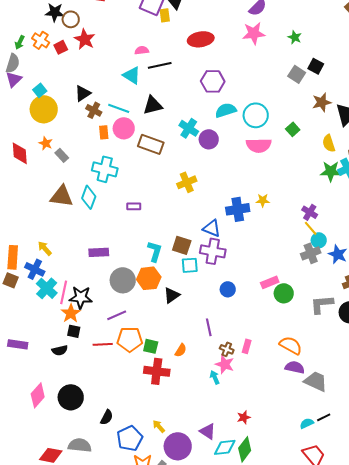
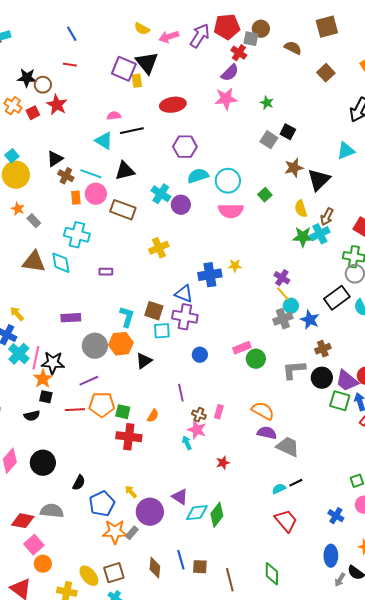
cyan diamond: (89, 197) -> (61, 263), turned -30
red star: (244, 417) -> (223, 463), moved

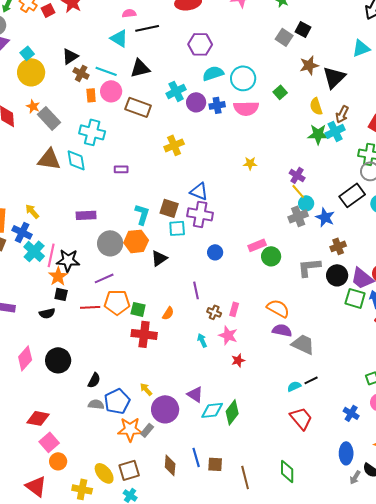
cyan cross: (161, 194) -> (176, 91), turned 30
gray rectangle: (34, 221) -> (49, 118), size x1.6
blue cross: (210, 275) -> (217, 105), moved, size x0.7
pink star: (197, 430) -> (228, 335), moved
gray semicircle: (52, 511) -> (96, 404), moved, size x0.7

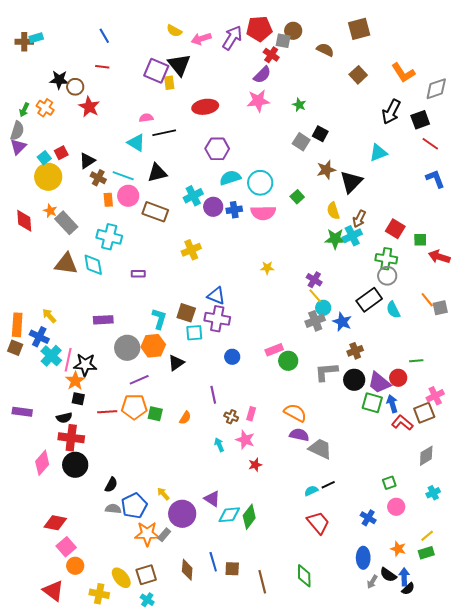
red square: (48, 10) -> (61, 153), moved
purple line: (104, 278) -> (139, 380), moved
red cross: (144, 334) -> (71, 438), moved

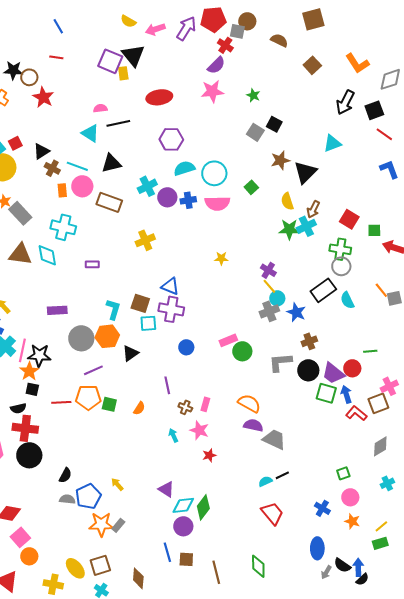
purple circle: (182, 514) -> (183, 526), moved, size x0.7
orange star: (398, 549) -> (352, 521), moved
brown diamond: (187, 570) -> (138, 578), moved

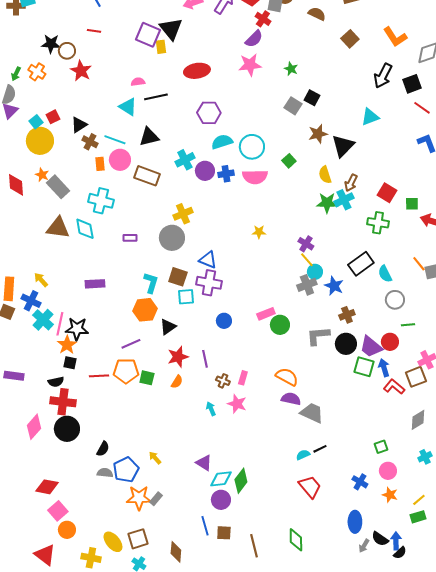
gray circle: (341, 266) -> (395, 300), moved
gray circle: (81, 338) -> (172, 238), moved
red star: (209, 455) -> (178, 357), moved, size x1.5

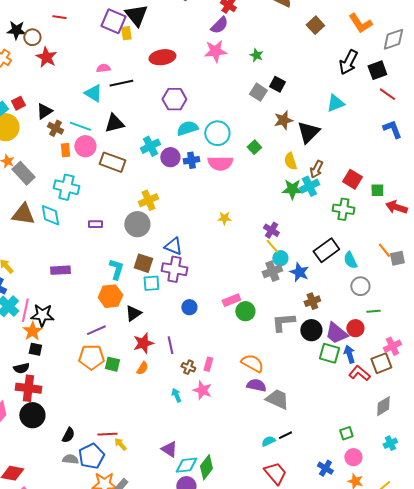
red line: (99, 376) -> (107, 434), moved

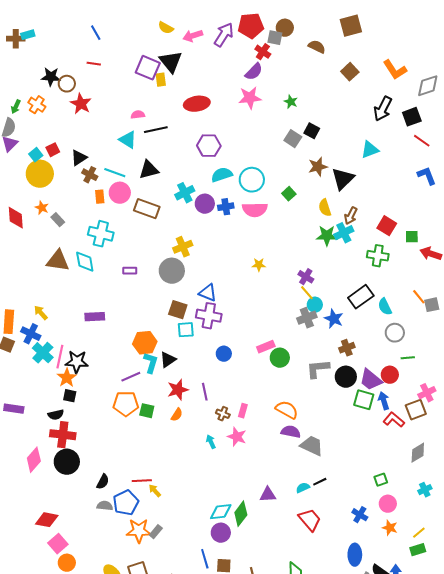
gray rectangle: (23, 173) -> (58, 220), size x0.6
cyan L-shape: (116, 269) -> (151, 363), moved
purple triangle: (169, 449) -> (268, 495), moved, turned -36

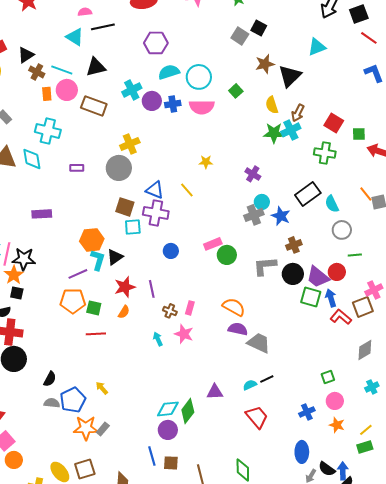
yellow line: (307, 293) -> (187, 190), moved
red line: (142, 481) -> (96, 334), moved
blue cross: (360, 515) -> (307, 412), turned 35

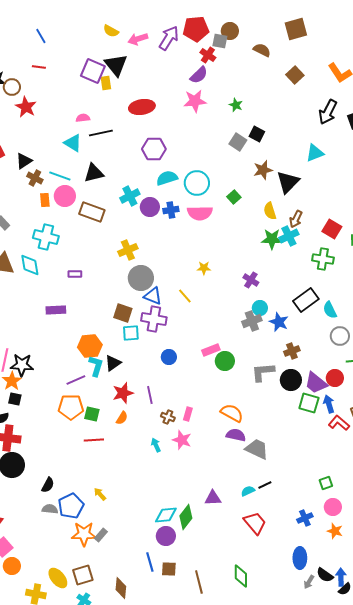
gray circle: (119, 168) -> (141, 278), moved
purple rectangle: (42, 214) -> (56, 310), moved

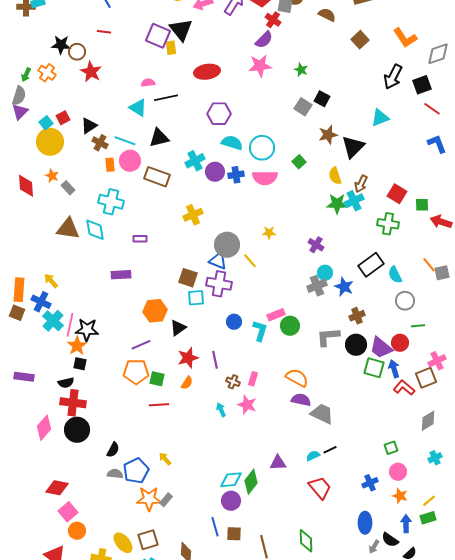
cyan semicircle: (167, 178) -> (232, 143), turned 35
gray circle: (141, 278) -> (227, 245), moved
cyan L-shape: (96, 366) -> (260, 331), moved
blue arrow: (341, 577) -> (406, 524), moved

